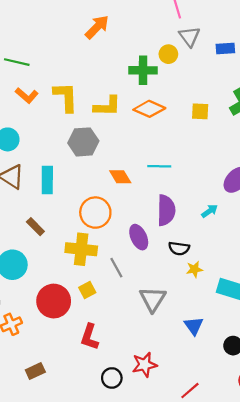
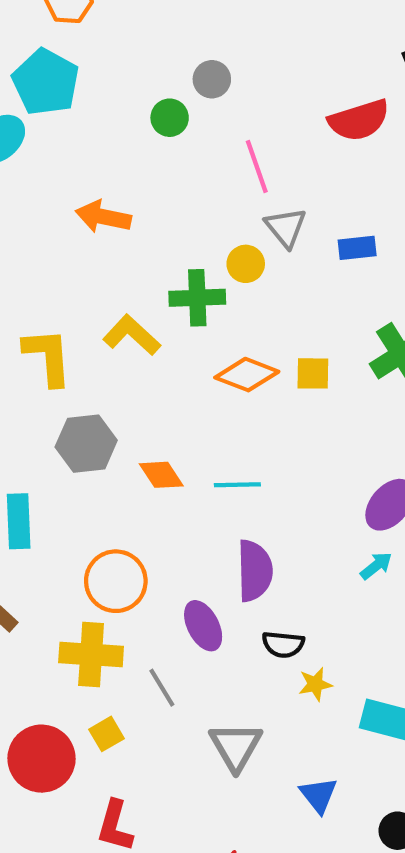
orange arrow: (97, 27) -> (103, 217), turned -120
yellow L-shape: (107, 106) -> (132, 335), moved, turned -136
orange diamond: (149, 109) -> (247, 375), moved
orange diamond: (120, 177) -> (161, 475), moved
cyan arrow: (210, 211) -> (376, 566), moved

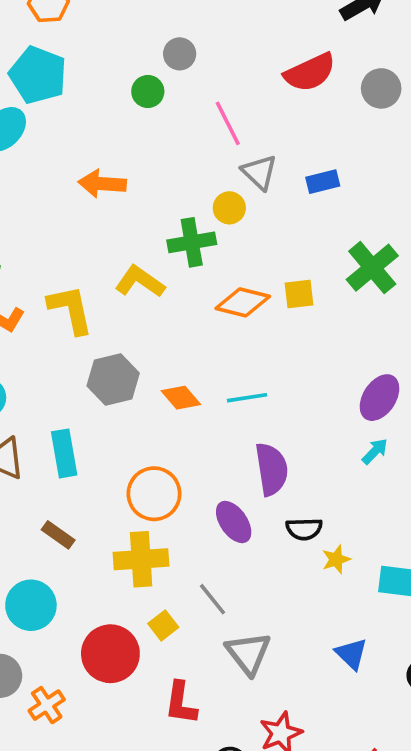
gray line: (162, 688) -> (213, 599), moved
gray triangle: (236, 746) -> (248, 653), moved

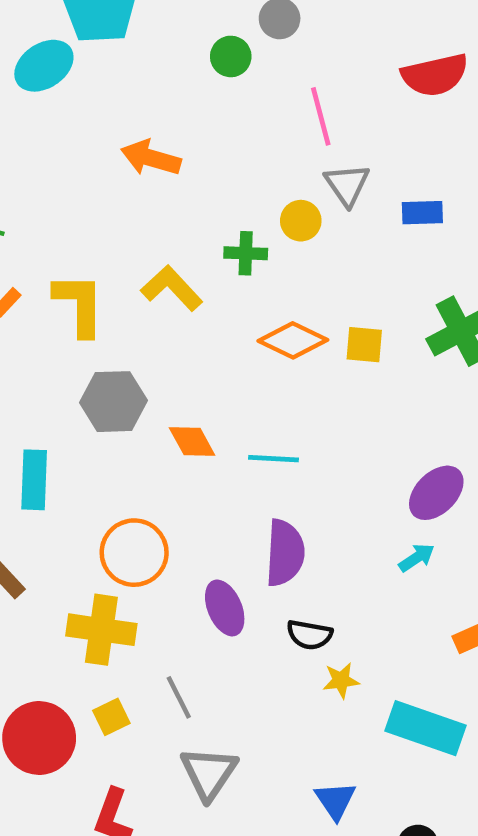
green cross: (192, 242) -> (246, 253), size x0.7

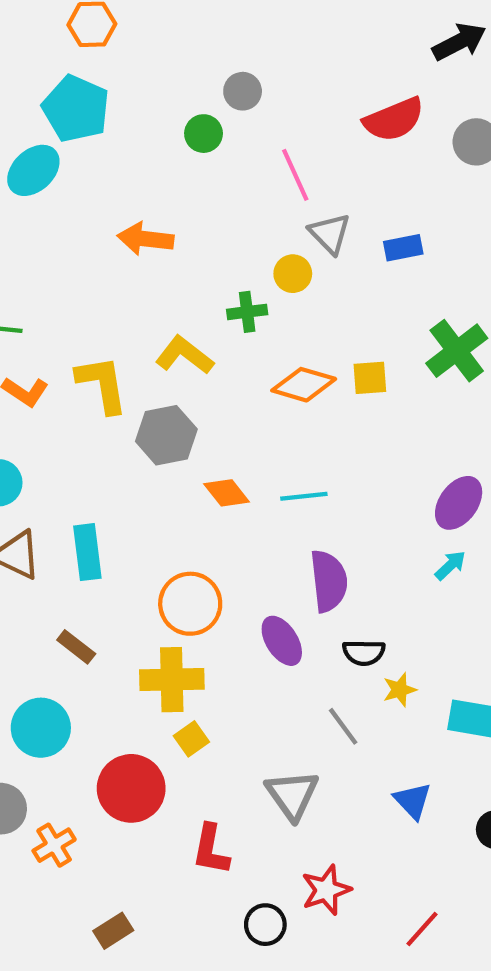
gray hexagon: (113, 402) -> (166, 435), moved
gray line: (179, 697) -> (343, 726), moved
yellow square: (111, 717) -> (191, 739), moved

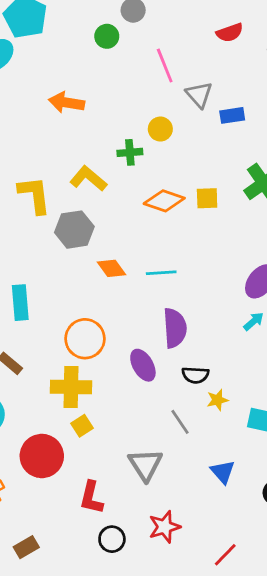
red semicircle: (394, 119) -> (230, 33), size x0.7
gray triangle: (330, 234) -> (199, 95), moved
black circle: (265, 925) -> (112, 539), moved

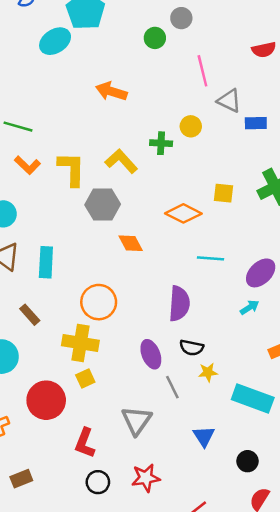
gray triangle: (199, 95) -> (229, 101), turned -30
orange diamond: (164, 201) -> (183, 213), moved
cyan line: (161, 273) -> (211, 258), moved
purple ellipse: (143, 365) -> (151, 354), moved

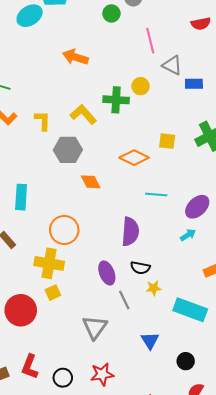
green cross: (161, 143) -> (116, 100), size x1.4
yellow L-shape: (72, 169) -> (43, 121), size x0.7
red L-shape: (85, 443) -> (30, 367), moved

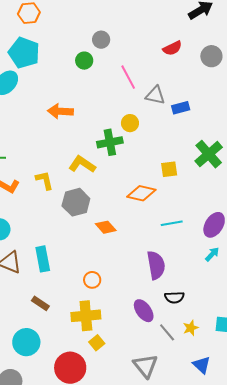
orange circle: (64, 230) -> (92, 280), size x0.6
yellow star: (154, 288) -> (191, 328), moved

